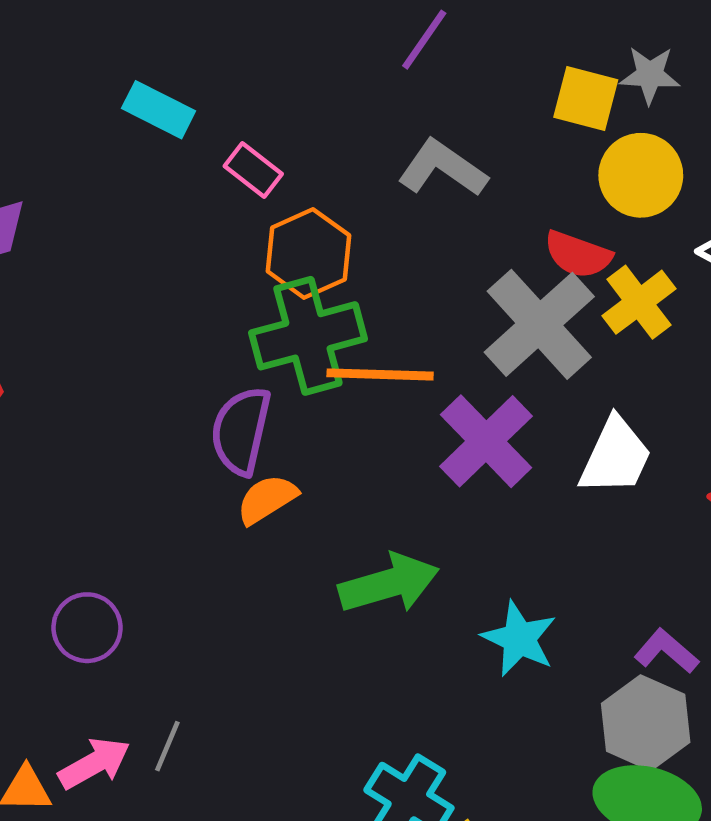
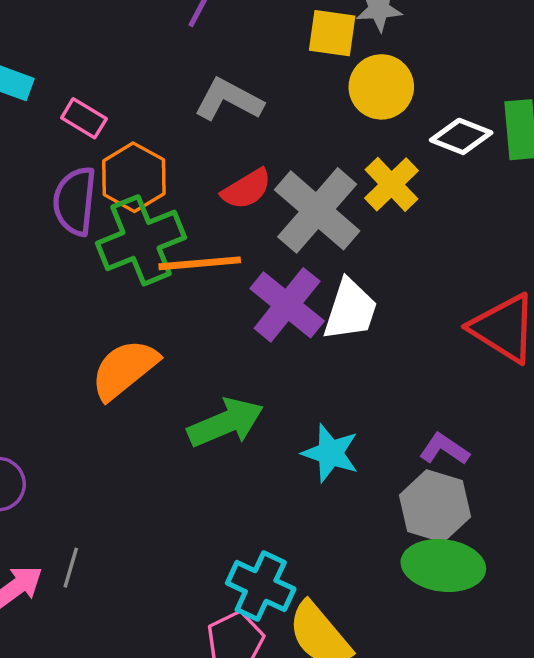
red semicircle: (578, 254) -> (247, 189), moved, turned -44
purple semicircle: (241, 431) -> (75, 201), moved
white trapezoid: (615, 456) -> (350, 310), moved
orange semicircle: (267, 499) -> (124, 369), size x1.5

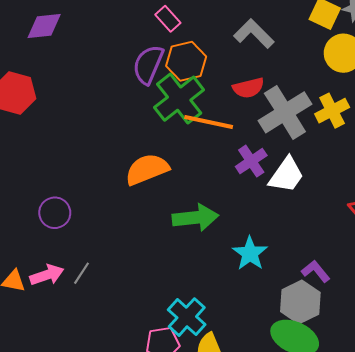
green cross: (141, 240) -> (179, 99), turned -33
purple cross: (287, 305) -> (251, 161), size x0.7

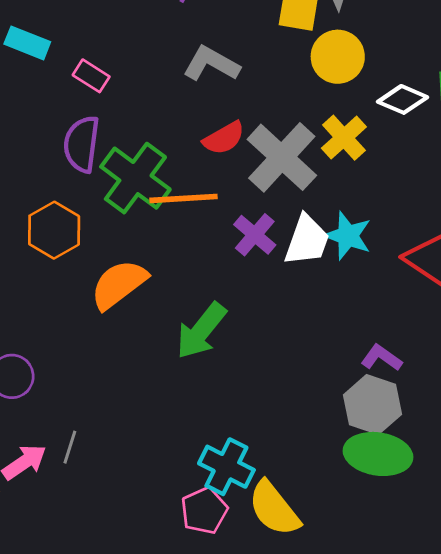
orange hexagon: (186, 61) -> (54, 230), moved
green arrow: (195, 218) -> (201, 331), turned 150
cyan star: (250, 253) -> (348, 236), moved

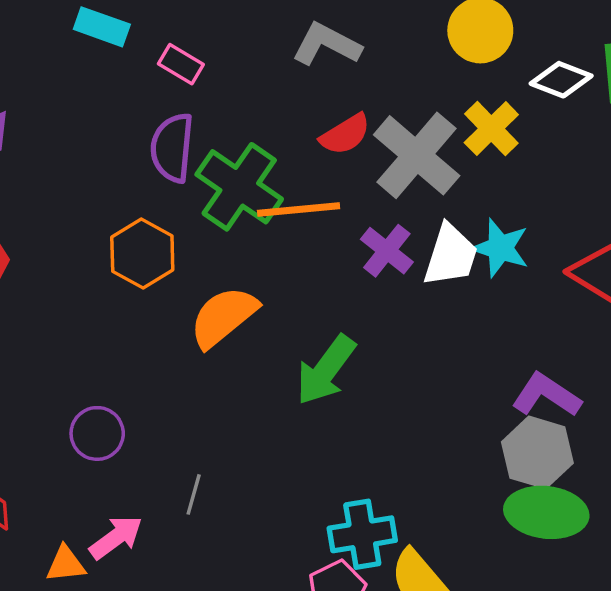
purple L-shape: (382, 358) -> (546, 395), size x1.4
gray line: (70, 447) -> (194, 494), moved
cyan cross: (226, 467) -> (362, 534), turned -34

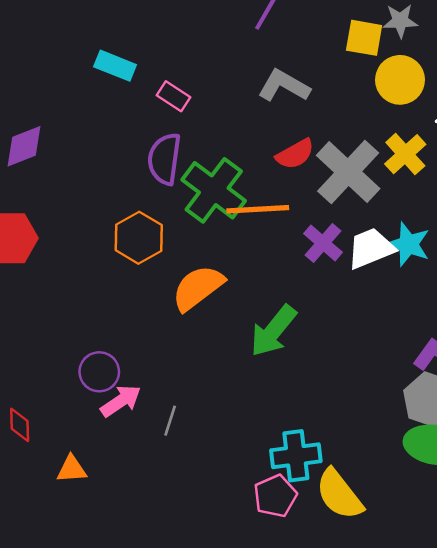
white trapezoid: (451, 255) -> (371, 248), turned -132
pink arrow: (116, 537) -> (121, 401), moved

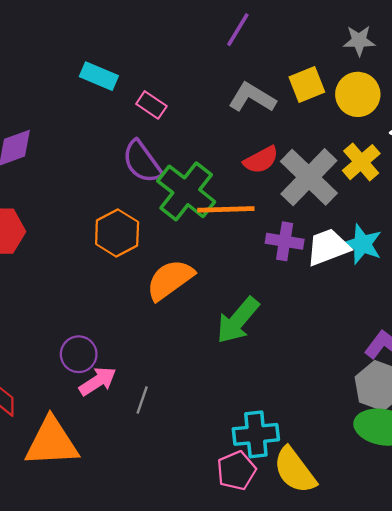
yellow square: (364, 38) -> (307, 84), moved, turned -33
purple semicircle: (164, 159) -> (142, 162), turned -45
purple cross: (323, 243) -> (285, 241), turned -33
orange triangle: (72, 469) -> (52, 442), size x2.0

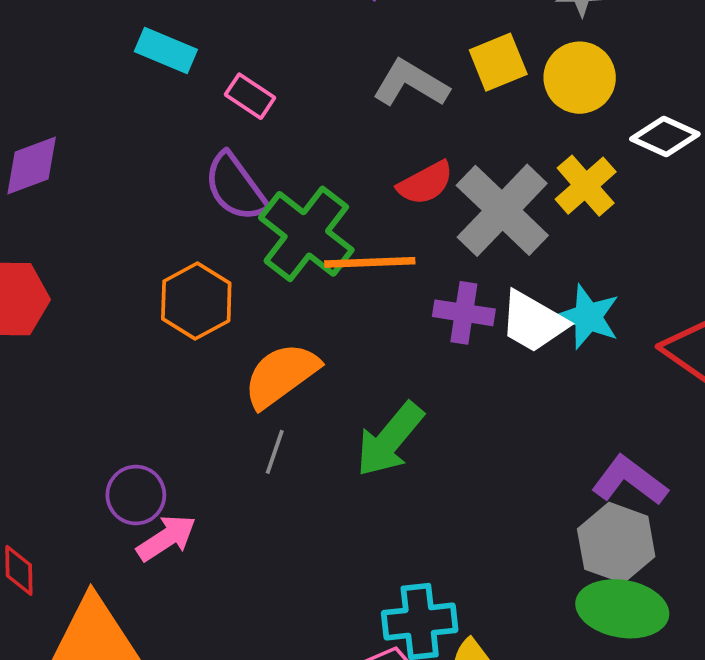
white trapezoid: (328, 247) -> (533, 322), turned -129
gray line: (142, 400) -> (275, 452), moved

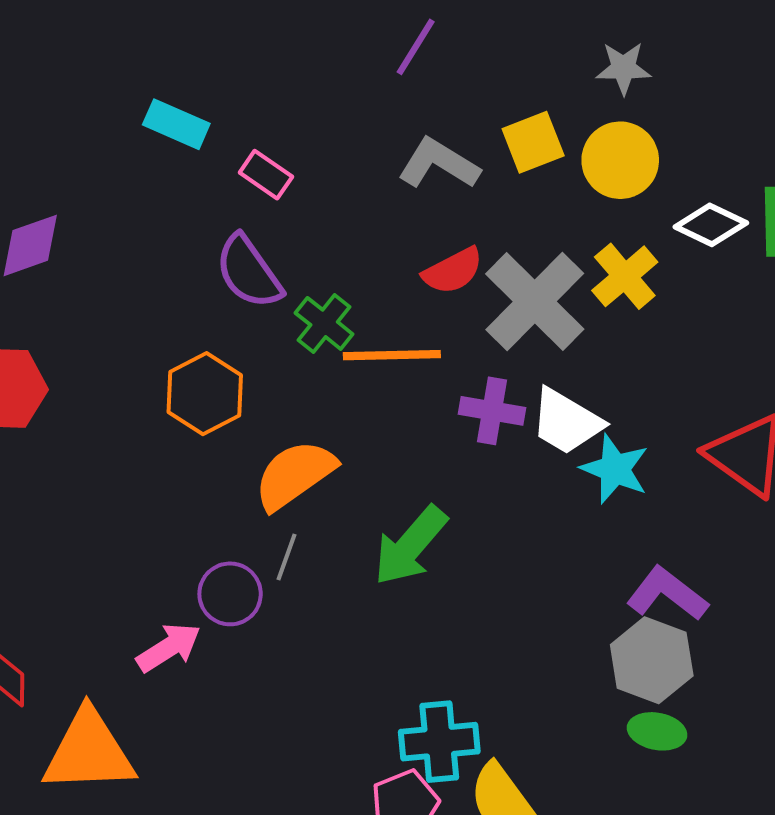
green cross: (306, 234) -> (324, 323), size x0.6
cyan star: (588, 317) -> (615, 469), moved
purple circle: (136, 495) -> (230, 594), moved
green ellipse: (622, 609) -> (657, 731), size x0.6

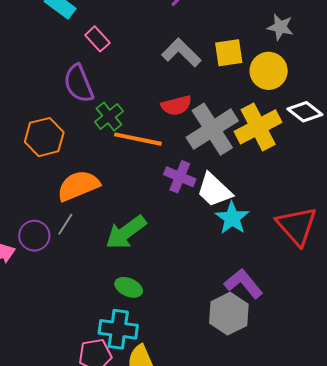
yellow cross: (625, 276) -> (258, 127), size x1.4
green ellipse: (657, 731) -> (129, 287), moved

